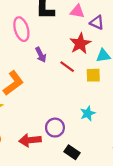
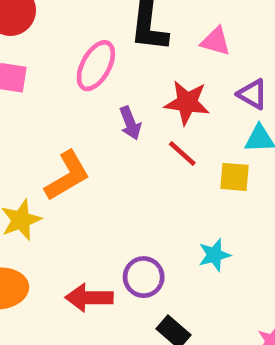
purple triangle: (97, 23) -> (252, 94), moved
pink ellipse: (21, 29) -> (96, 66), turned 40
red star: (80, 44) -> (187, 103), moved, turned 30

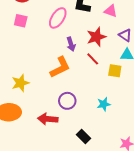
red star: (187, 103) -> (96, 37), turned -30
orange L-shape: (67, 176) -> (60, 67), moved
purple circle: (144, 277) -> (67, 101), moved

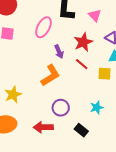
pink triangle: (111, 11) -> (95, 15), turned 32
black rectangle: (83, 136) -> (81, 130), moved

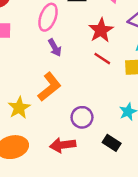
purple arrow: (59, 52) -> (55, 48), moved
orange L-shape: (50, 75) -> (49, 87), moved

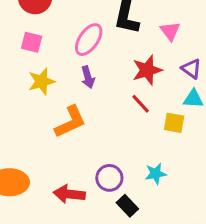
yellow star: (19, 108) -> (42, 81), moved
purple circle: (82, 117) -> (109, 178), moved

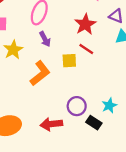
yellow square: (174, 123) -> (69, 61), moved
cyan star: (156, 174) -> (109, 106), moved

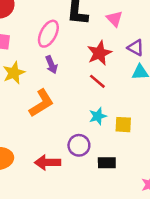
yellow square: (69, 61) -> (123, 125), moved
cyan star: (109, 106) -> (98, 116), moved
black rectangle: (94, 123) -> (107, 163), moved, turned -40

